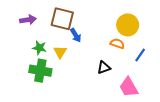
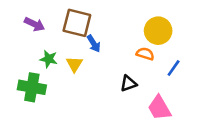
purple arrow: (28, 20) -> (34, 24), turned 35
green cross: (40, 71) -> (32, 87), moved

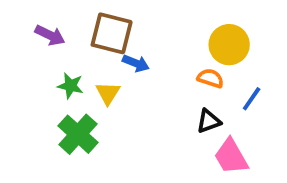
blue arrow: (94, 44) -> (136, 63), turned -36
black triangle: (128, 83) -> (209, 121), moved
green cross: (32, 87) -> (78, 134), moved, turned 32

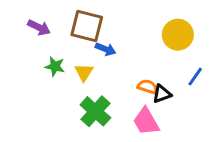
orange semicircle: (210, 78) -> (147, 87), moved
green cross: (78, 134) -> (95, 111), moved
pink trapezoid: (231, 157) -> (146, 121), moved

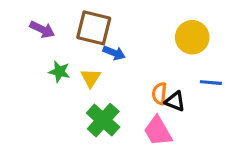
blue line: (195, 77) -> (211, 83), turned 60
orange semicircle: (147, 87) -> (159, 94), turned -102
black triangle: (162, 94) -> (175, 101), turned 42

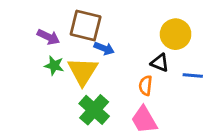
purple arrow: (42, 29) -> (48, 37), moved
yellow triangle: (91, 78) -> (83, 71), size x1.6
black triangle: (175, 101) -> (160, 63), moved

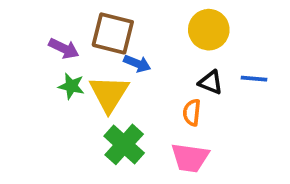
yellow circle: (176, 34) -> (209, 30), moved
blue line: (193, 76) -> (254, 79), moved
pink trapezoid: (144, 120) -> (190, 158), turned -52

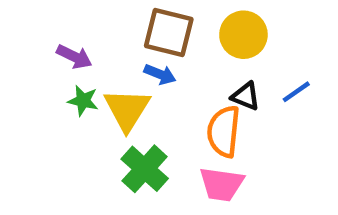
brown square: (113, 33) -> (169, 33), moved
blue line: (254, 79) -> (296, 92), turned -40
orange semicircle: (192, 112) -> (224, 131), size x1.6

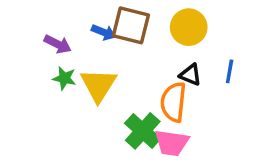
blue arrow: (160, 74) -> (104, 32), moved
blue line: (296, 92) -> (230, 71), turned -45
green cross: (145, 169) -> (143, 131), moved

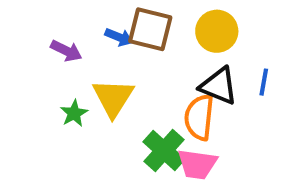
black triangle: (190, 75) -> (219, 86), size x1.5
green star: (64, 78) -> (74, 113), moved, turned 30

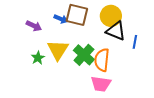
black triangle: (219, 86) -> (116, 31), moved
green cross: (164, 151) -> (84, 55), moved

